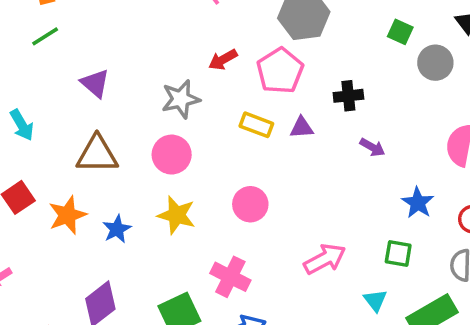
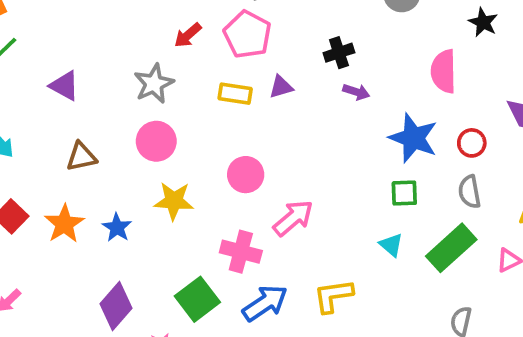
black cross: (348, 96) -> (339, 53), moved
brown triangle: (97, 154) -> (81, 157), size x0.7
blue star: (418, 203) -> (413, 138), size x1.5
pink arrow: (325, 259) -> (293, 218), moved

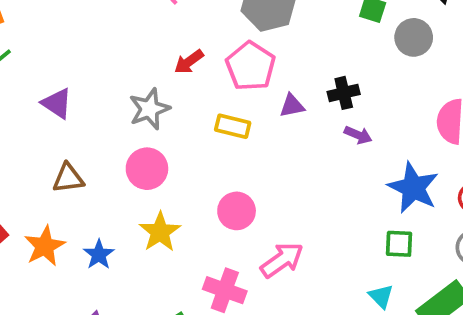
purple triangle: (281, 87) -> (292, 106), moved
yellow star: (174, 201) -> (160, 232), turned 30

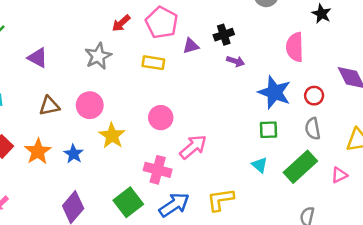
pink circle: (147, 169) -> (90, 105), moved

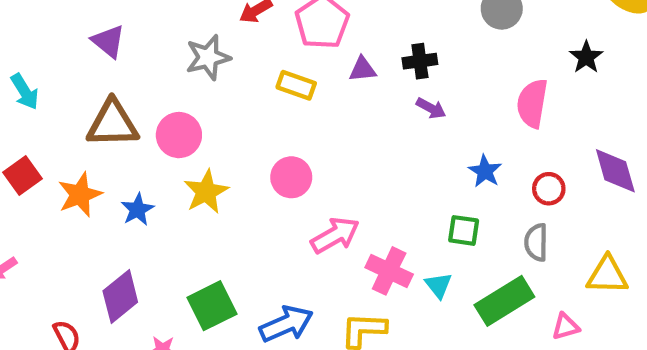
blue star: (274, 92) -> (485, 171), size x0.6
brown triangle: (49, 106) -> (113, 124), size x1.5
pink cross: (158, 170) -> (389, 271), moved

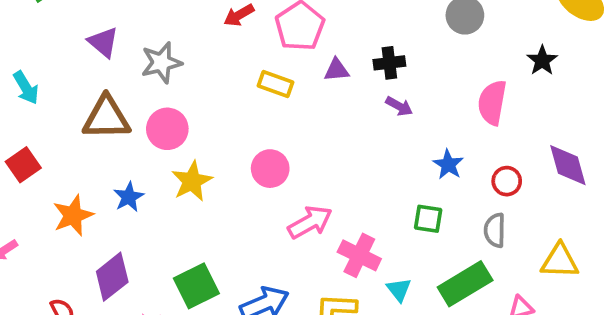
gray star: (208, 57) -> (161, 63), moved
orange star: (80, 195) -> (73, 215), moved
cyan triangle: (438, 285) -> (399, 290), moved

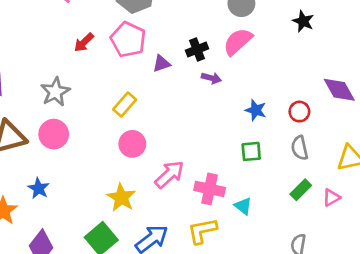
gray star: (161, 63) -> (55, 92), moved
yellow rectangle: (275, 84) -> (125, 105), moved, turned -55
pink semicircle: (492, 103) -> (238, 42), moved, turned 52
yellow star: (192, 181) -> (121, 198), moved
green rectangle: (465, 284) -> (301, 190), moved, size x0.6

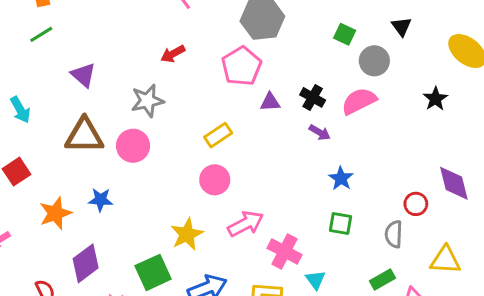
red arrow: (84, 42) -> (173, 54), moved
black cross: (197, 50) -> (313, 97), turned 35
blue star: (256, 110) -> (341, 178), moved
red circle: (299, 112) -> (416, 204), moved
blue star: (39, 188) -> (101, 200), turned 30

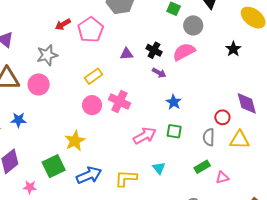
pink pentagon: (241, 66) -> (90, 30), moved
pink arrow: (246, 224) -> (145, 136), moved
pink cross: (284, 251) -> (119, 101), moved
yellow triangle: (445, 260) -> (240, 140), moved

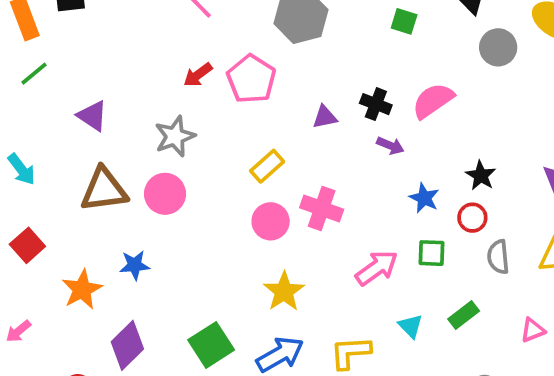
gray circle: (193, 25) -> (498, 47), moved
black star: (233, 49) -> (481, 175), moved
red circle: (222, 117) -> (472, 218), moved
yellow star: (75, 141) -> (284, 291), moved
green rectangle: (202, 167) -> (464, 315), moved

